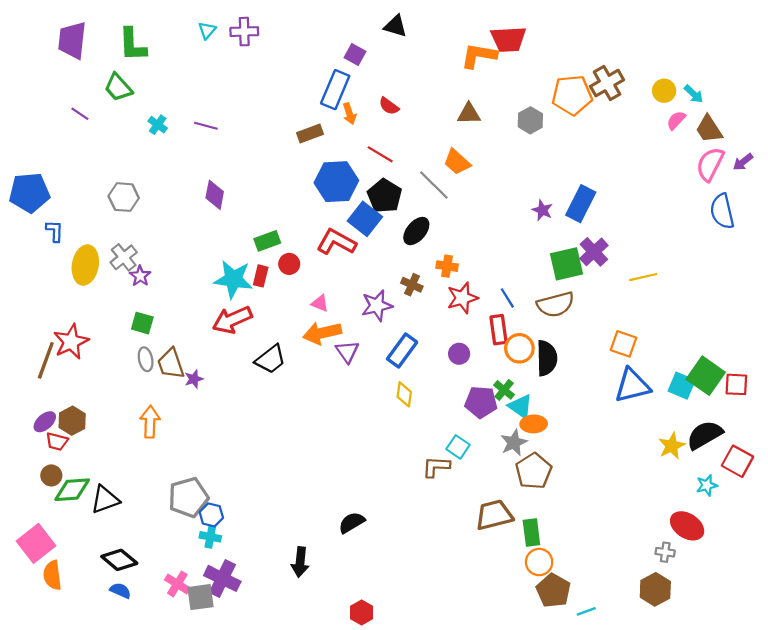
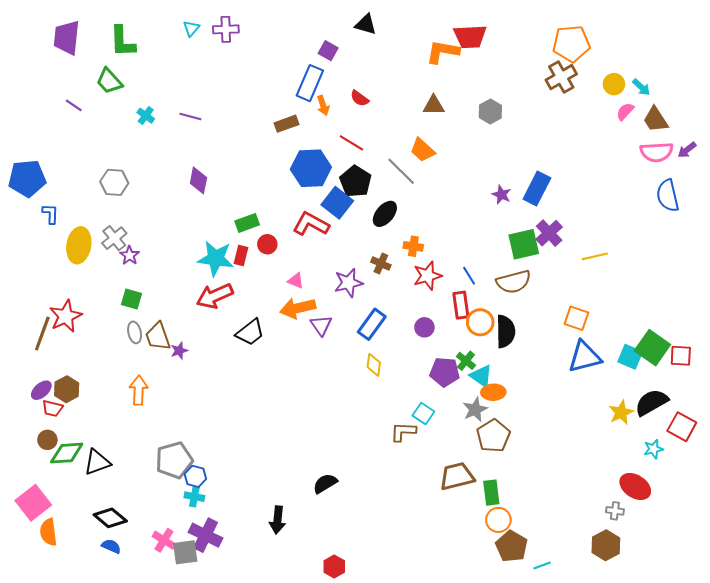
orange pentagon: (572, 95) -> (571, 44), moved
pink semicircle: (710, 164) -> (657, 152), turned -120

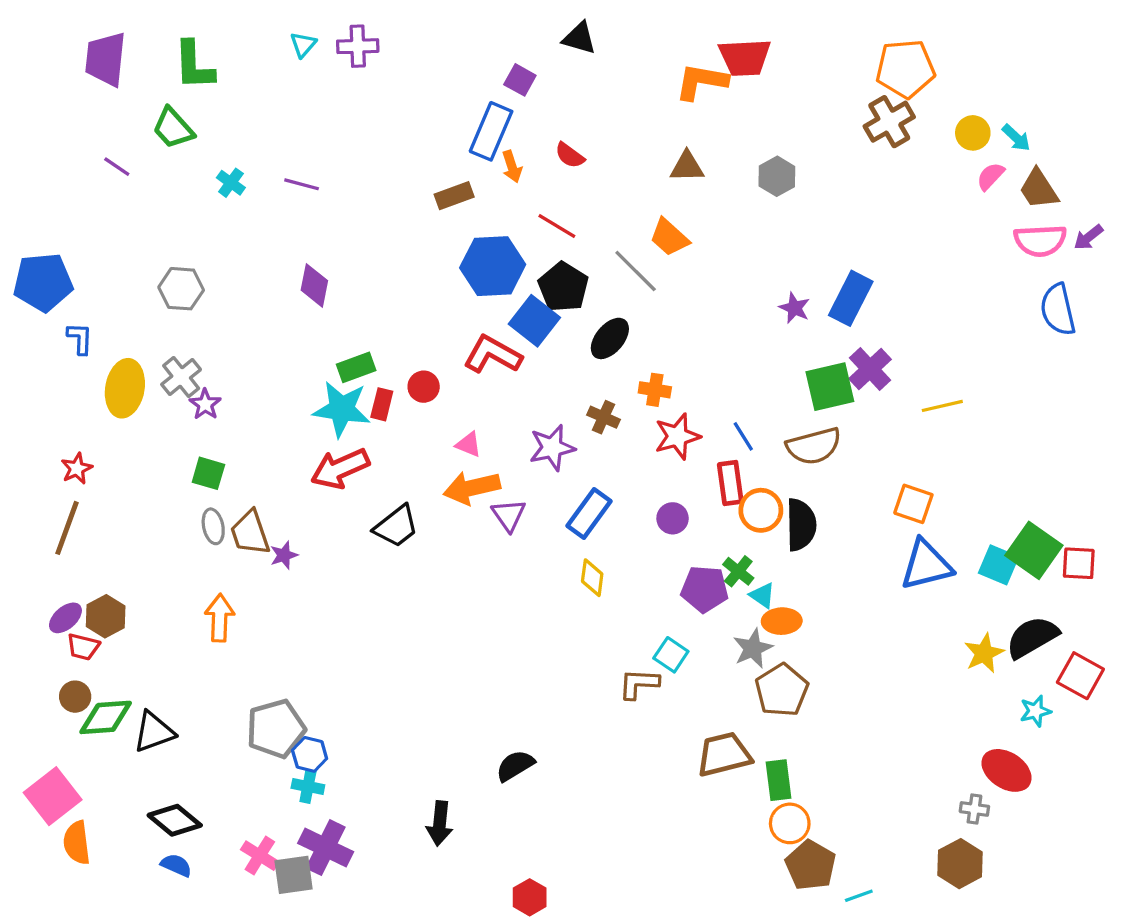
green rectangle: (247, 223) -> (356, 367), moved
red star: (66, 316) -> (77, 469), moved, size x0.6
cyan triangle: (481, 376) -> (762, 595), size x0.7

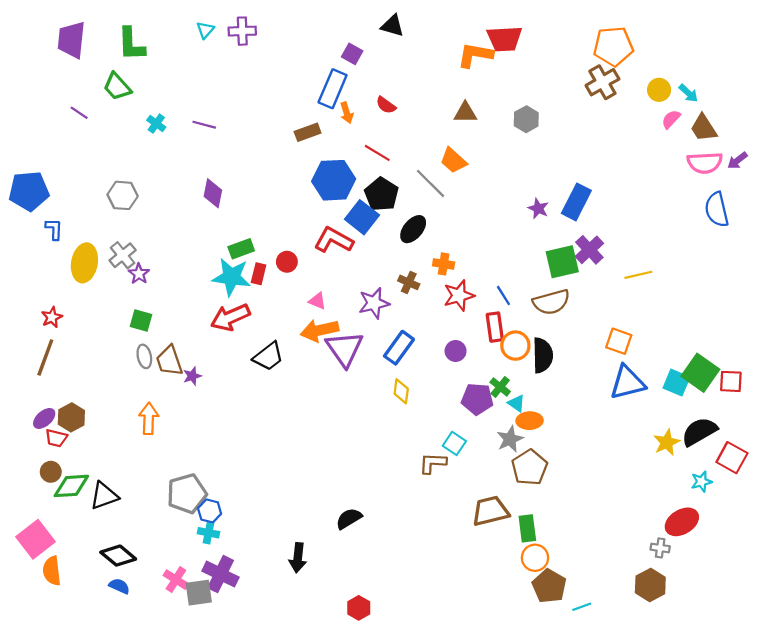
purple triangle: (509, 515) -> (345, 349), size x1.6
red ellipse: (1007, 770) -> (682, 522), turned -64

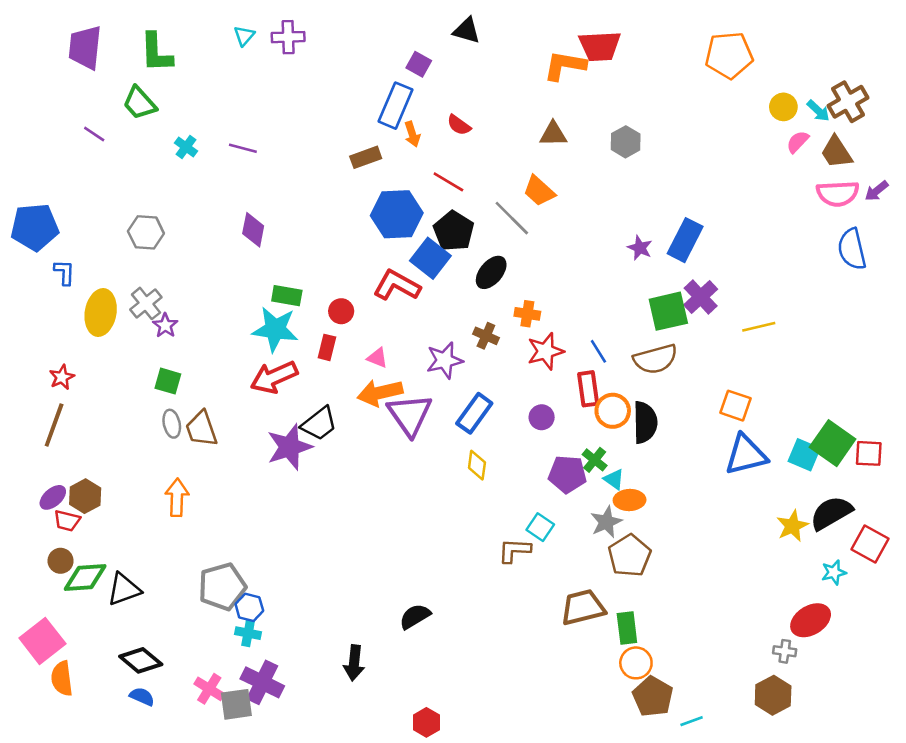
brown cross: (602, 82) -> (848, 102), moved
green rectangle: (241, 249) -> (287, 296), turned 30
red rectangle: (259, 274) -> (327, 347), moved
purple star: (192, 376) -> (289, 447), moved, size x2.0

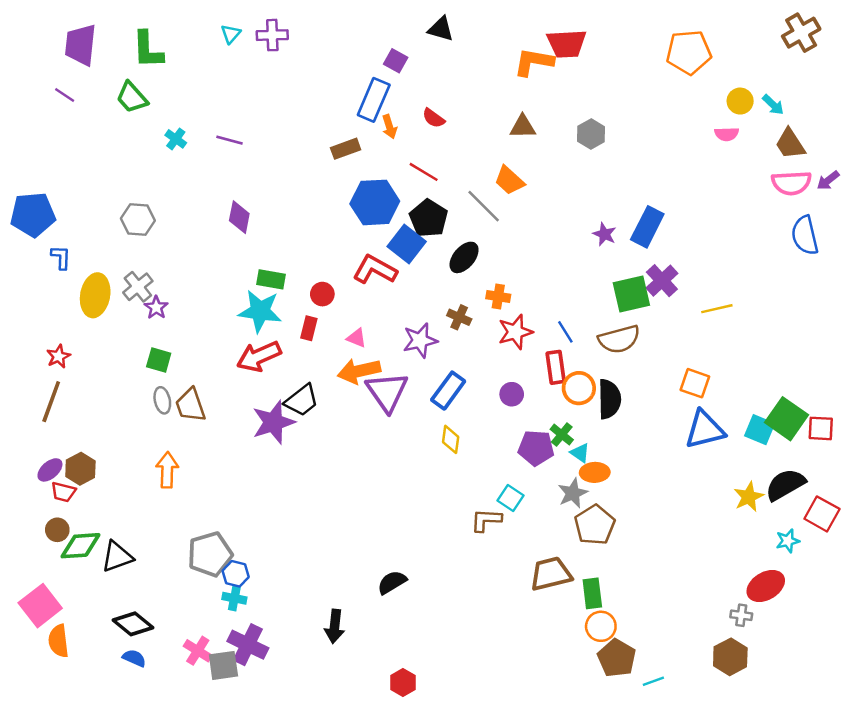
brown cross: (848, 102) -> (801, 33), moved
purple line: (94, 134) -> (65, 95), moved
pink semicircle: (798, 142) -> (727, 134), moved, turned -135

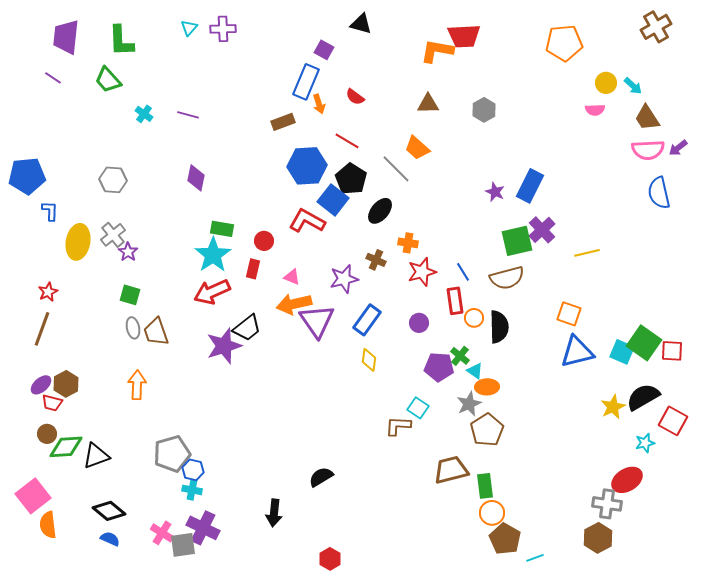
cyan star: (260, 311) -> (213, 255), turned 30
orange circle: (579, 388) -> (474, 318), size x0.7
gray cross: (741, 615) -> (607, 504), size x1.6

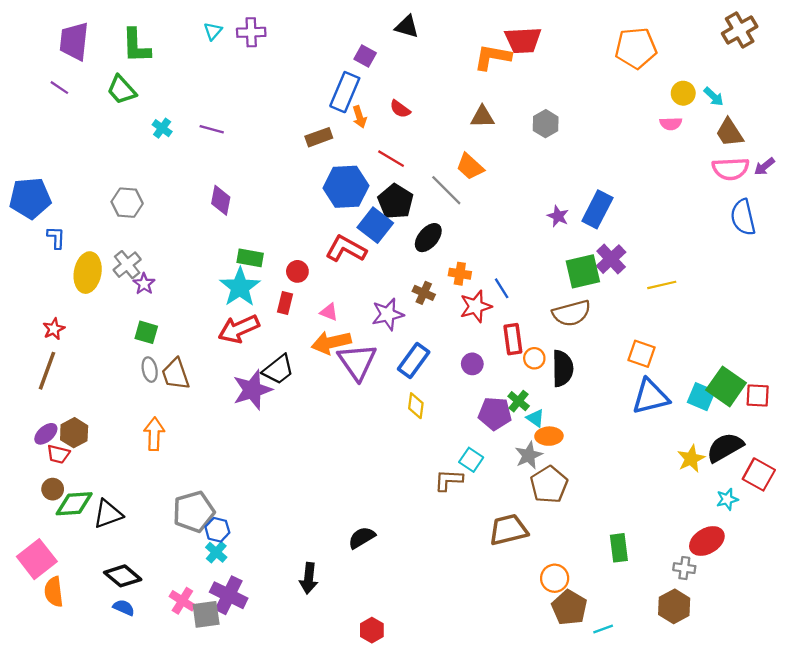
blue line: (463, 272) -> (502, 288), moved
green rectangle: (485, 486) -> (619, 548), moved
cyan cross: (192, 490) -> (216, 552), turned 30
gray cross: (607, 504) -> (684, 568), size x0.7

